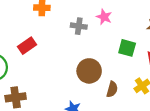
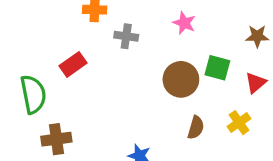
gray cross: (79, 26) -> (126, 36), moved
brown circle: (89, 71) -> (181, 79), moved

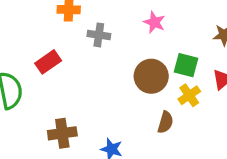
yellow cross: (239, 123) -> (189, 95), moved
brown cross: (56, 139) -> (62, 133), moved

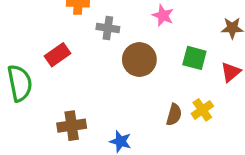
brown circle: (151, 76) -> (139, 60), moved
yellow cross: (189, 95) -> (202, 110), moved

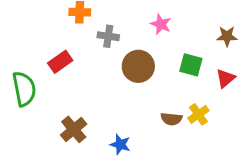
brown semicircle: (174, 115) -> (171, 119), turned 80
brown cross: (72, 126) -> (74, 129), turned -32

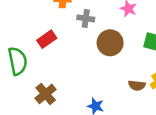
brown cross: (74, 129) -> (46, 94), moved

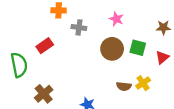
brown circle: (110, 43) -> (112, 49), moved

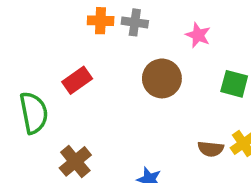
gray cross: (79, 27) -> (135, 22), moved
brown circle: (112, 49) -> (162, 78), moved

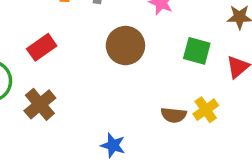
brown cross: (75, 161) -> (40, 104), moved

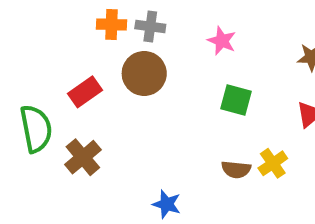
brown circle: (125, 46) -> (144, 73), moved
green square: (197, 51) -> (236, 100), moved

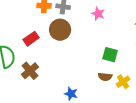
green square: (236, 100) -> (110, 55), moved
yellow cross: (273, 163) -> (123, 82), moved

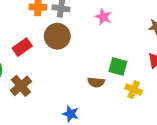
brown semicircle: (105, 77) -> (96, 82), moved
yellow cross: (123, 82) -> (134, 90), moved, turned -32

